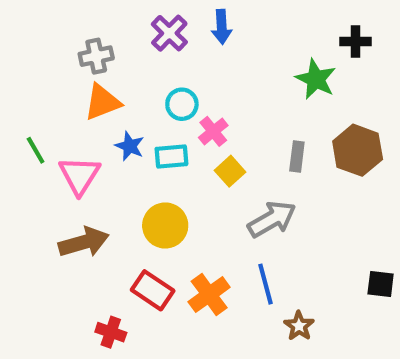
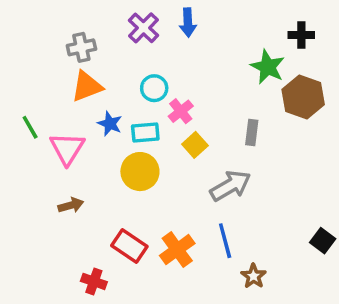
brown hexagon: (358, 150) -> (303, 97), moved
yellow circle: (165, 225) -> (140, 172), moved
brown arrow: (84, 242) -> (71, 205), size x0.6
black square: (381, 284) -> (323, 241), turned 30

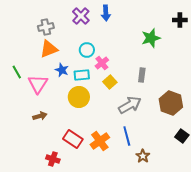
black cross: (301, 35) -> (180, 20), moved
green star: (268, 67) -> (151, 38), turned 30
brown hexagon: (303, 97) -> (171, 103), moved

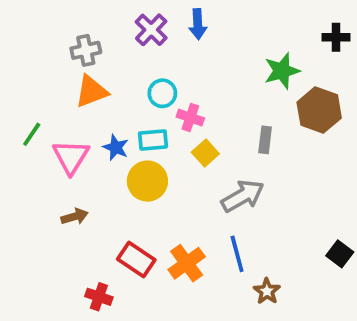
pink cross: (102, 63) -> (190, 118), turned -32
blue star: (62, 70) -> (116, 147), moved
green line: (17, 72) -> (32, 134), turned 64
brown hexagon: (171, 103) -> (319, 110), moved

